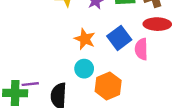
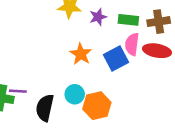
pink semicircle: (141, 49) -> (132, 44), moved
cyan circle: (84, 69) -> (75, 94), moved

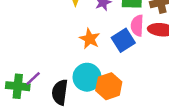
purple line: (18, 91) -> (33, 79), turned -42
cyan circle: (75, 94) -> (87, 77), size x1.5

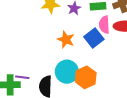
purple line: (33, 79) -> (22, 77), turned 56

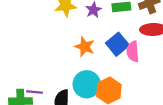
pink semicircle: (104, 25) -> (133, 51), moved

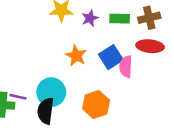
cyan circle: (87, 84) -> (51, 92), moved

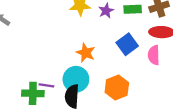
orange star: (76, 56) -> (86, 53), moved
pink semicircle: (126, 67) -> (154, 55), moved

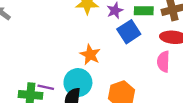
blue square: (127, 44) -> (129, 32), moved

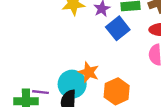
orange star: (90, 55) -> (89, 72), moved

